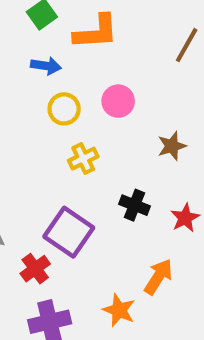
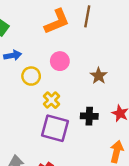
orange L-shape: (96, 32) -> (57, 22), moved
purple square: (69, 232) -> (55, 128), moved

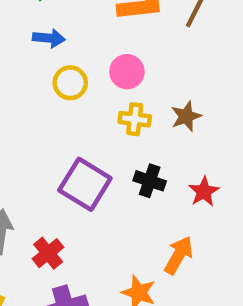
yellow cross: (51, 100) -> (135, 119), moved, turned 35

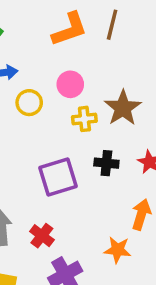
brown star: (186, 116) -> (123, 108), size x1.5
purple square: (85, 184) -> (58, 177), turned -36

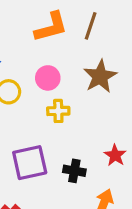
brown star: (123, 108) -> (100, 76), moved
black cross: (106, 163) -> (74, 171), moved

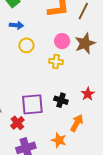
pink circle: (48, 78) -> (62, 41), moved
purple square: (30, 163) -> (32, 104), moved

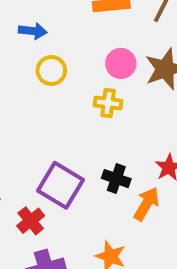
purple square: (32, 104) -> (61, 185), turned 35
orange arrow: (77, 123) -> (146, 204), moved

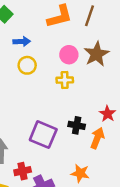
blue arrow: (33, 31) -> (22, 41), moved
red cross: (31, 221) -> (23, 171), moved, turned 35

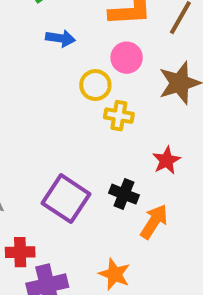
pink circle: (69, 55) -> (127, 58), moved
yellow circle: (27, 65) -> (95, 85), moved
red star: (108, 114) -> (166, 160), moved

